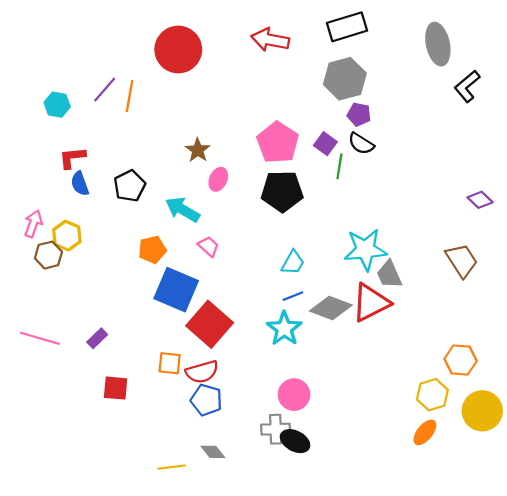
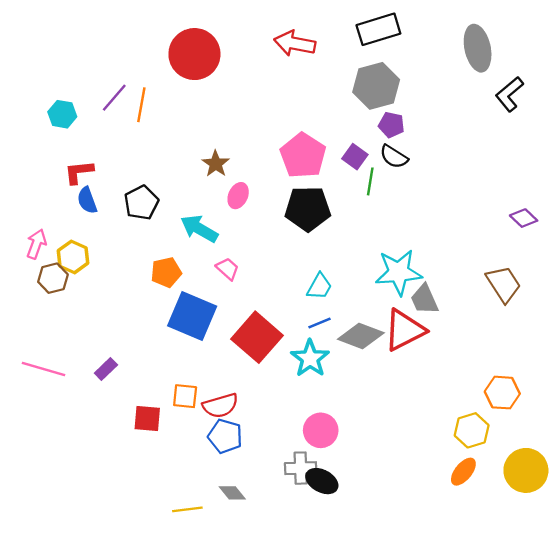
red square: (210, 324) -> (257, 337), moved
red square: (116, 388) -> (147, 419), moved
yellow circle: (482, 411) -> (526, 470), moved

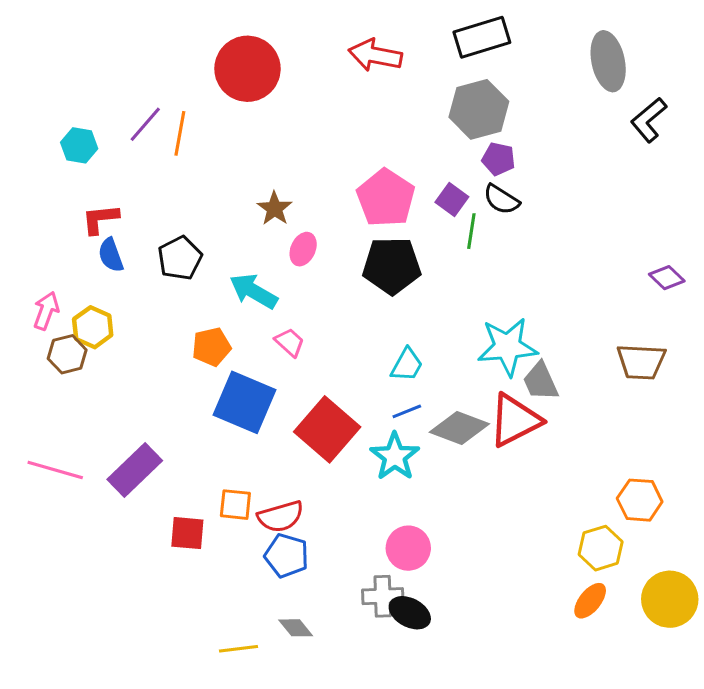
brown trapezoid: (504, 284) -> (641, 362), turned 126
purple rectangle: (106, 369) -> (135, 470), size x1.8

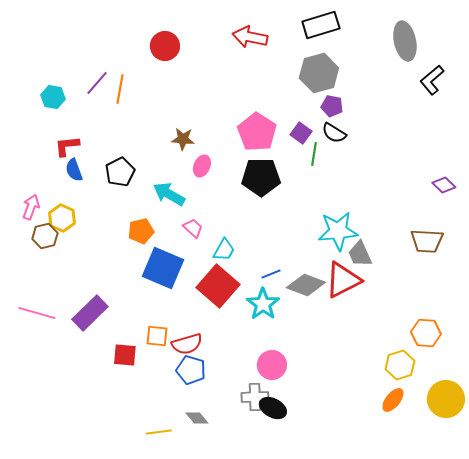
red circle: (247, 69) -> (165, 46), size x0.7
brown star: (275, 209) -> (183, 139), turned -30
cyan trapezoid: (407, 365) -> (224, 250), moved

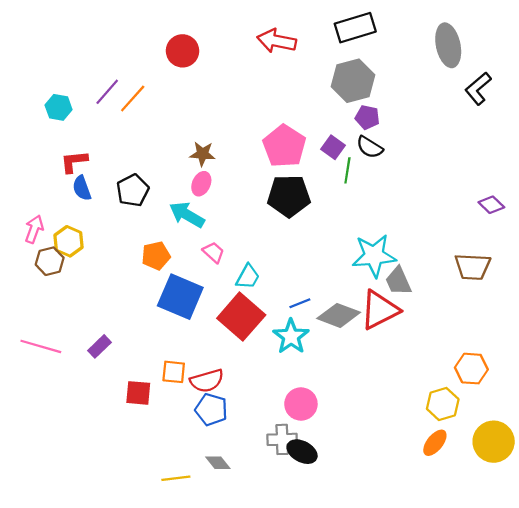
orange line: (120, 89) -> (133, 98), turned 32
pink ellipse: (202, 166) -> (201, 184), moved
purple rectangle: (90, 313) -> (99, 346), size x0.6

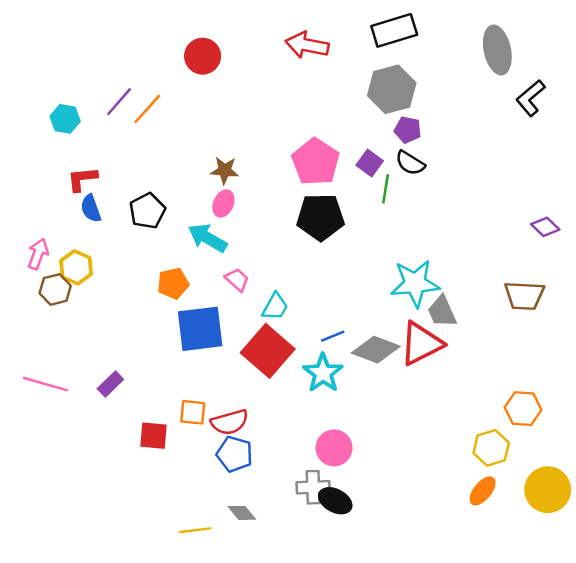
blue square: (180, 297) -> (200, 329), turned -30

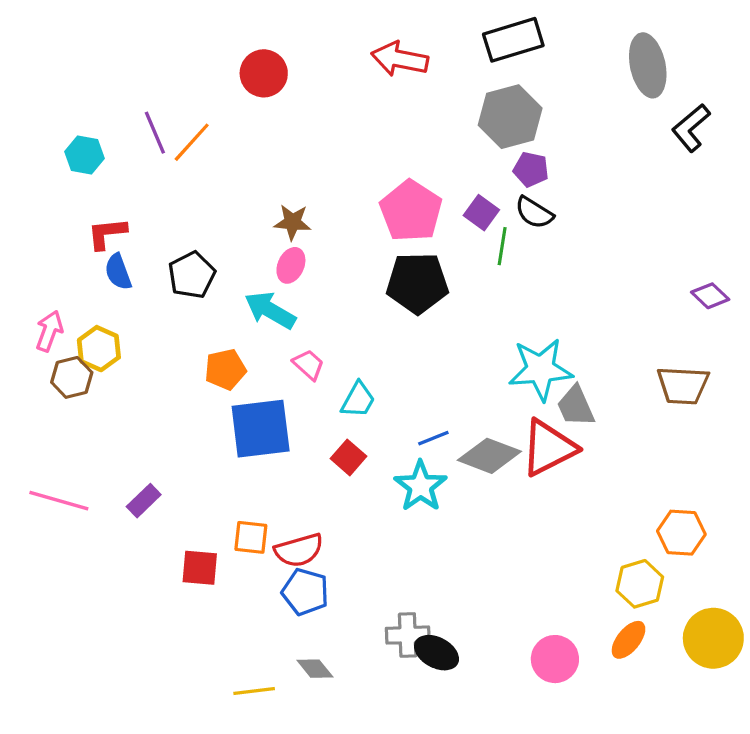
purple line: (119, 102) -> (155, 133), turned -64
red square: (268, 351) -> (349, 457), size x0.5
pink circle: (334, 448) -> (555, 659), moved

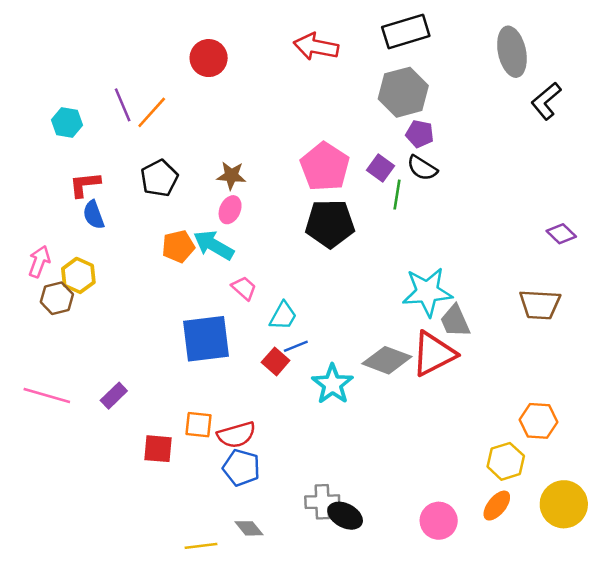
black pentagon: (192, 275) -> (159, 178), moved
orange pentagon: (225, 369) -> (178, 246), moved
blue line: (433, 438) -> (296, 346), moved

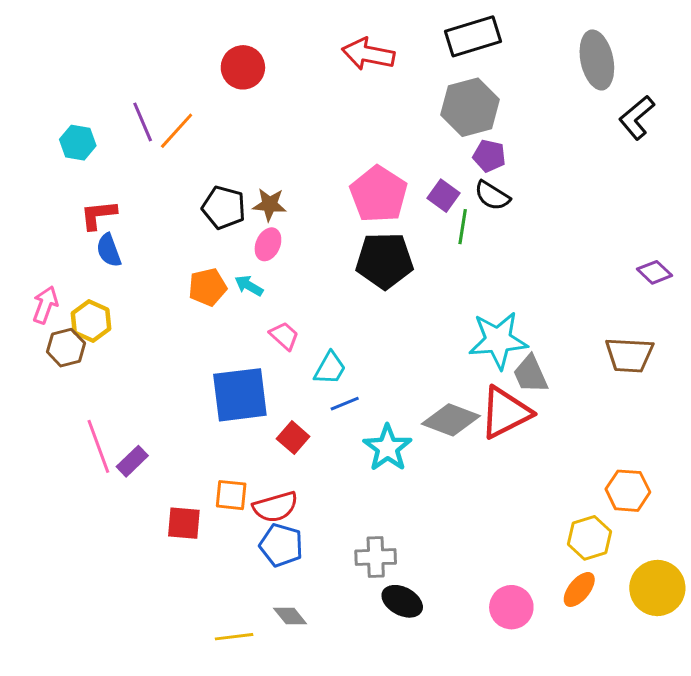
black pentagon: (159, 178) -> (224, 207), moved, turned -30
cyan arrow: (214, 245) -> (249, 286), size x0.6
red square: (276, 361) -> (293, 438), moved
pink line: (47, 396) -> (98, 446), moved, turned 54
gray cross: (322, 502) -> (376, 557), moved

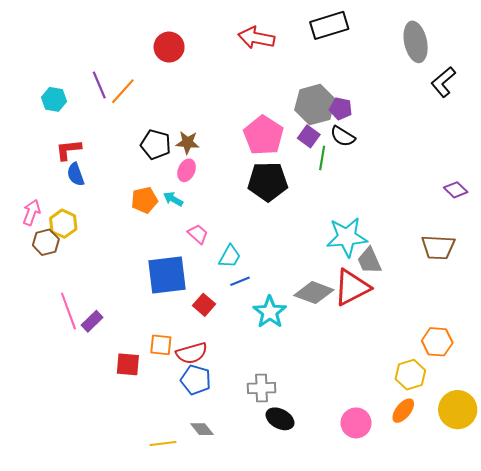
gray hexagon: (470, 107) -> (315, 105), moved

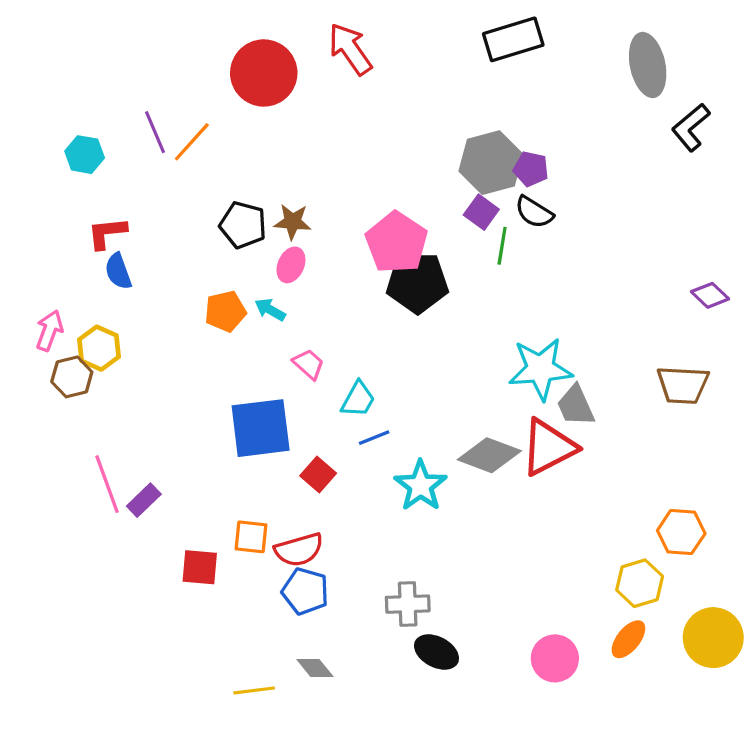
red arrow: (256, 38) -> (350, 49), moved, turned 44
red circle: (169, 47) -> (264, 73), size x1.4
pink pentagon: (264, 135) -> (397, 243), moved

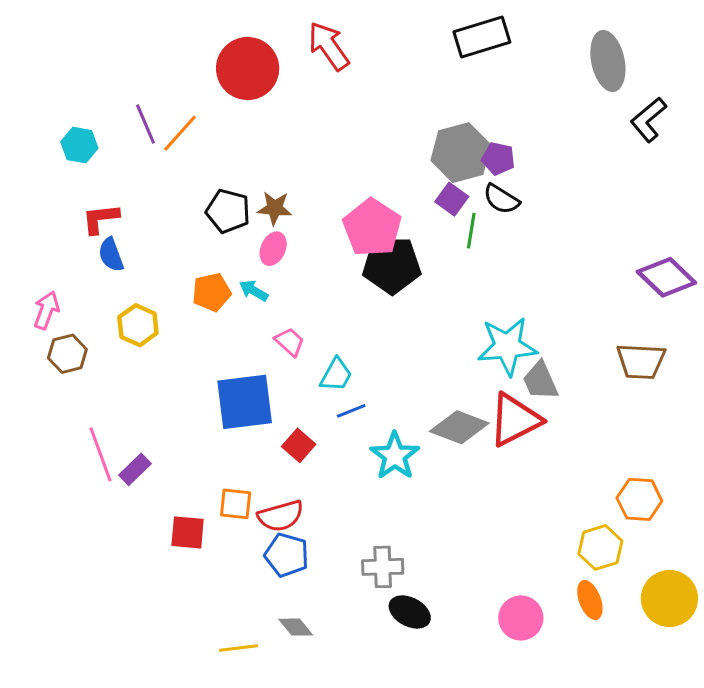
purple diamond: (710, 295) -> (666, 277), size x1.6
yellow hexagon: (99, 348) -> (138, 325), moved
orange ellipse: (628, 639) -> (590, 600), turned -60

